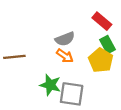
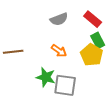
gray semicircle: (65, 39) -> (59, 19), moved

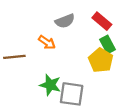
orange arrow: (59, 51) -> (47, 42), moved

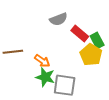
red rectangle: (102, 21) -> (80, 33), moved
orange arrow: (47, 42) -> (42, 61), moved

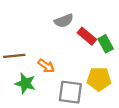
yellow pentagon: (91, 55) -> (99, 79), moved, turned -30
green star: (45, 77) -> (25, 83), moved

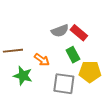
gray semicircle: (64, 21) -> (60, 31), moved
green rectangle: (106, 44) -> (73, 55), moved

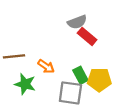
gray semicircle: (60, 31) -> (77, 22), moved
green rectangle: (73, 55) -> (80, 75), moved

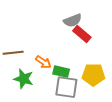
green rectangle: (80, 75) -> (61, 72), moved, turned -49

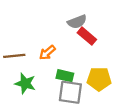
orange arrow: (43, 62) -> (47, 53), moved, turned 105

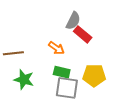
gray semicircle: (77, 22) -> (73, 21), turned -42
orange arrow: (47, 53) -> (56, 48), moved, turned -105

